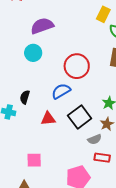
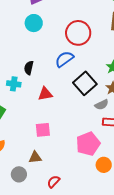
red triangle: (48, 119) -> (45, 94), moved

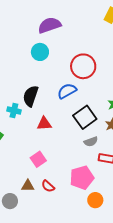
black semicircle: (29, 68) -> (31, 96), size x1.5
gray semicircle: (102, 105) -> (91, 142), moved
pink square: (43, 130) -> (38, 159), turned -35
red semicircle: (54, 182) -> (48, 186), moved, turned -96

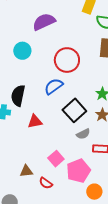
purple semicircle: (50, 25) -> (44, 22), moved
pink square: (38, 159) -> (56, 159), moved
brown triangle: (28, 186) -> (26, 171), moved

